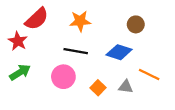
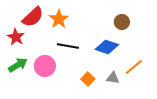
orange star: (80, 21) -> (59, 19), moved, turned -30
orange line: (149, 74) -> (134, 67), turned -66
pink circle: (63, 77) -> (45, 66), moved

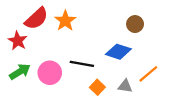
black line: (68, 46) -> (82, 64), moved

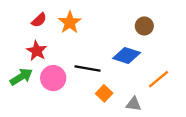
red semicircle: (36, 19) -> (39, 20), size x0.6
red star: (18, 41) -> (37, 51), moved
gray triangle: (125, 86) -> (134, 104), moved

